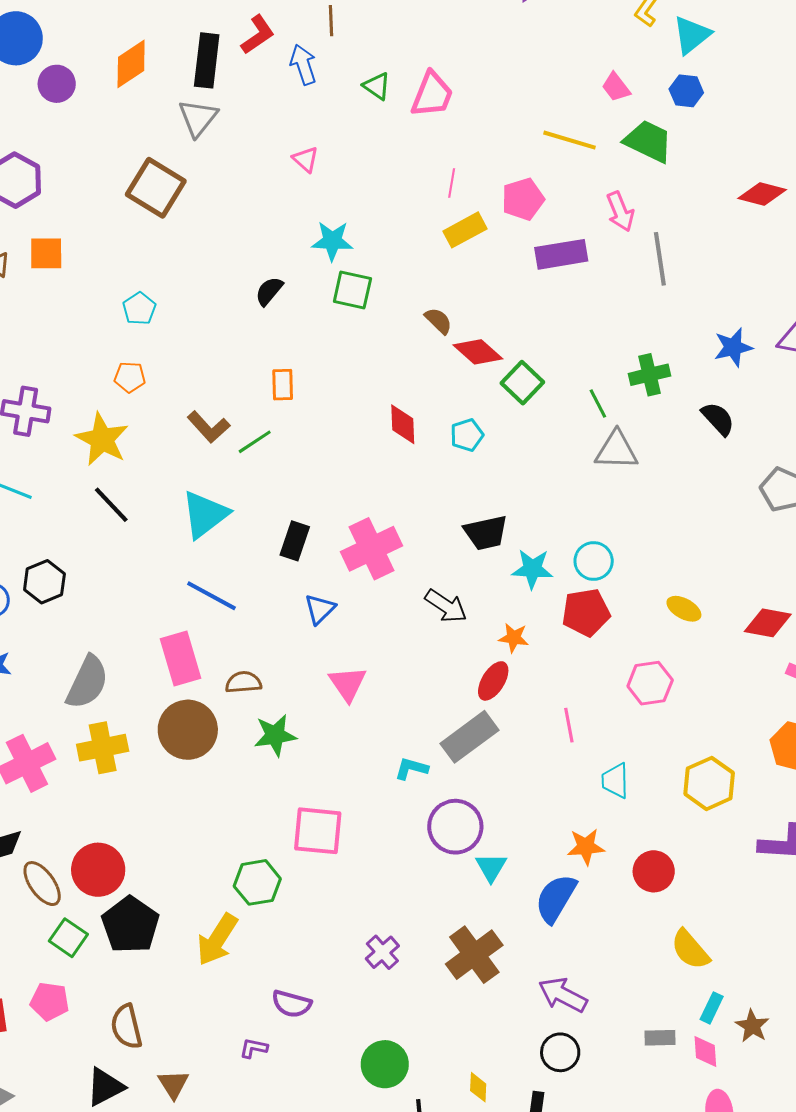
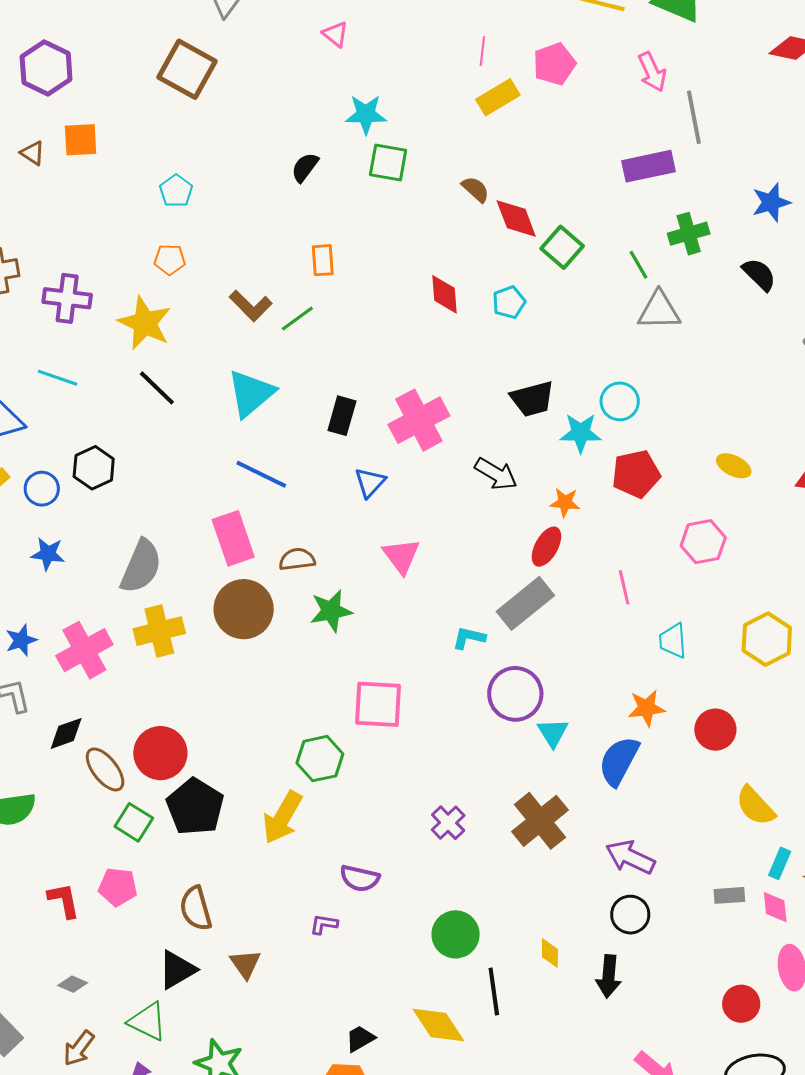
purple rectangle: (561, 254) -> (649, 166), moved
red diamond: (478, 352) -> (516, 218), turned 30
cyan circle: (594, 561) -> (620, 401), moved

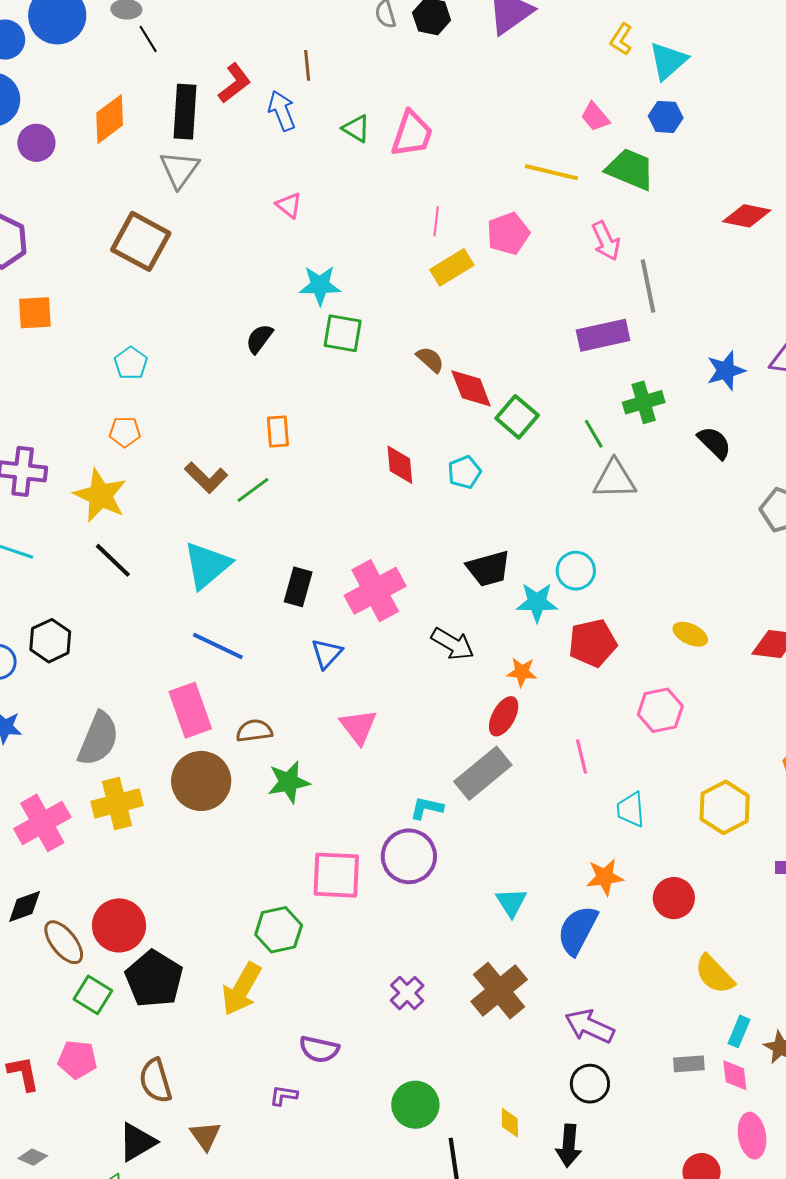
purple circle: (515, 694) -> (409, 856), moved

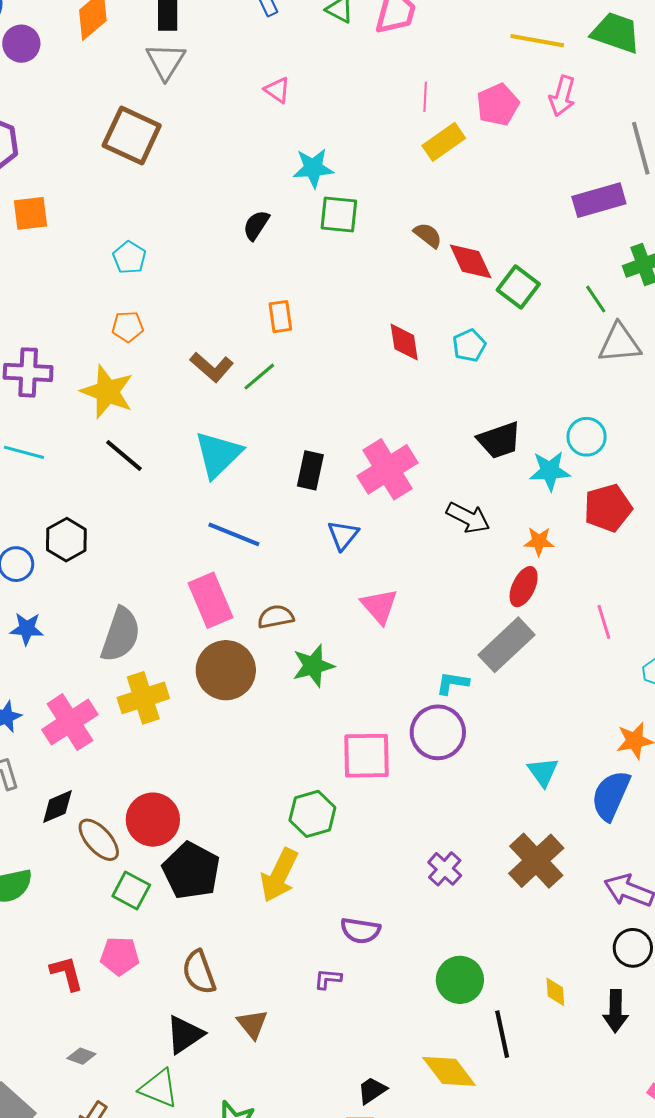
pink arrow: (606, 241) -> (562, 96), moved, turned 45

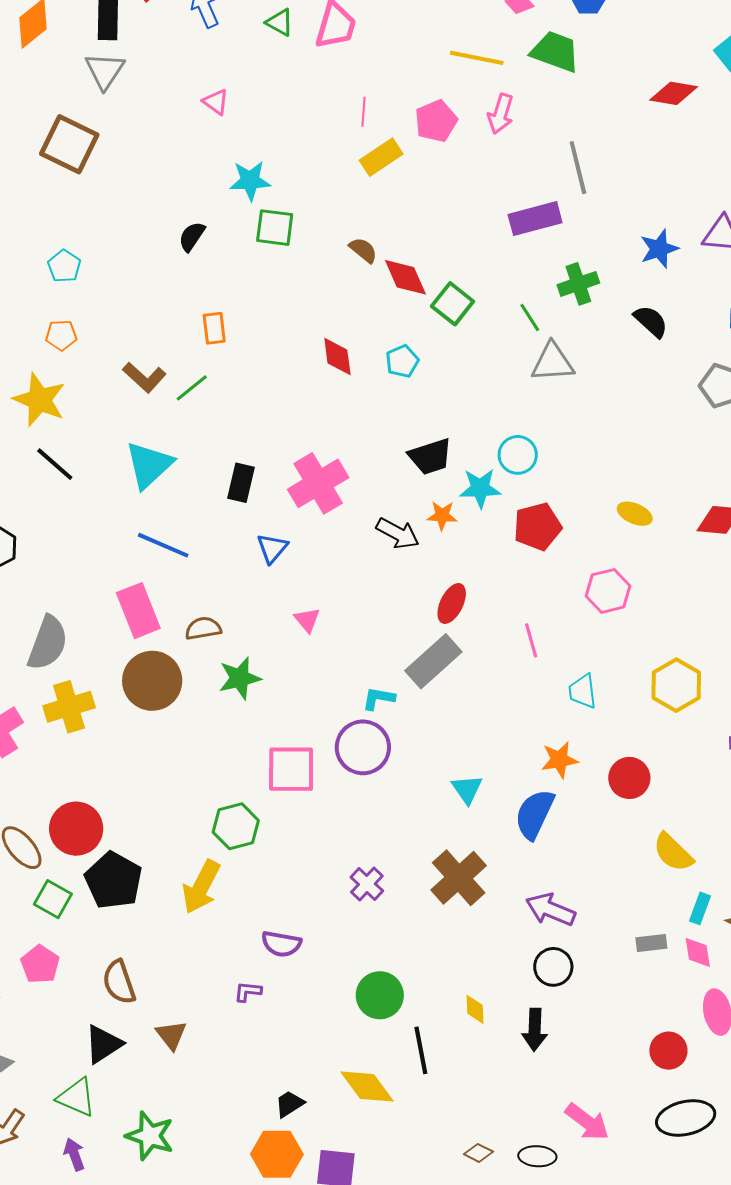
orange star: (539, 541) -> (442, 516), moved
pink triangle: (379, 606) -> (307, 620), size x0.7
pink pentagon: (120, 956) -> (40, 964), turned 30

